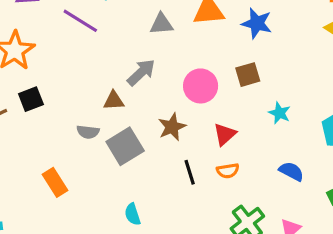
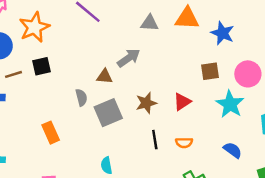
pink circle: (201, 86) -> (248, 74), moved
cyan star: (280, 113) -> (230, 104), size x1.6
gray semicircle: (88, 132) -> (81, 97), turned -119
red triangle: (225, 134) -> (182, 102), moved

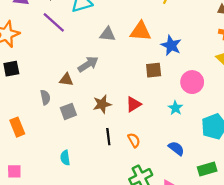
brown square: (210, 71) -> (154, 70), moved
cyan star: (230, 104) -> (175, 108), size x0.6
gray square: (108, 113) -> (68, 111), size x0.7
orange semicircle: (184, 143) -> (134, 140), turned -120

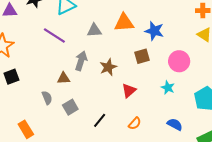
purple line: (54, 22) -> (54, 36), moved
gray arrow: (88, 64) -> (81, 61), turned -30
brown star: (102, 104) -> (108, 67), moved
black line: (108, 137) -> (100, 120), moved, turned 56
orange semicircle: (134, 140) -> (135, 123), turned 80

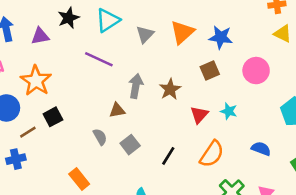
orange triangle: (124, 23) -> (182, 32), turned -30
gray triangle: (94, 30) -> (145, 34), moved, turned -35
cyan star: (168, 88) -> (229, 111), moved
orange semicircle: (135, 123) -> (212, 154), size x1.6

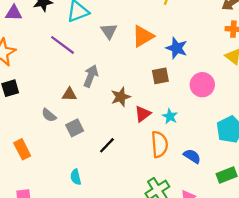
gray triangle: (145, 34) -> (109, 31), turned -30
brown star: (170, 89) -> (121, 97), moved
gray semicircle: (100, 137) -> (49, 115), turned 147
orange semicircle: (212, 154) -> (159, 144), moved, turned -50

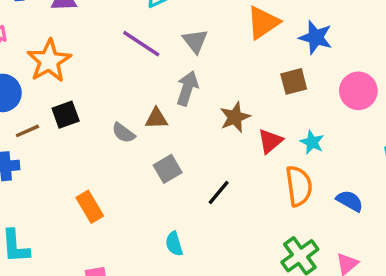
gray triangle: (109, 31) -> (195, 41), moved
gray semicircle: (49, 115) -> (123, 133), moved

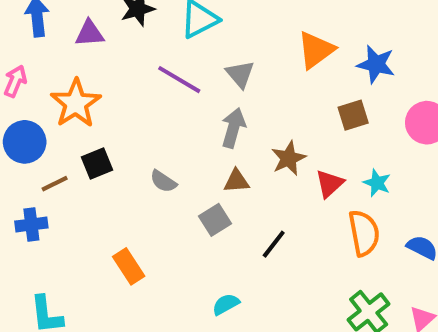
brown triangle: (156, 118) -> (236, 181), moved
cyan semicircle: (174, 244) -> (226, 304), turned 80

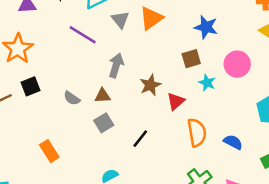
orange triangle: (316, 50) -> (151, 18), moved
gray triangle: (240, 74) -> (120, 20), moved
brown triangle: (236, 181) -> (103, 96), moved
cyan star: (377, 183) -> (207, 83), moved

